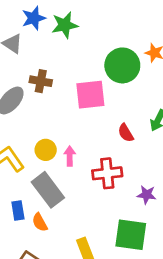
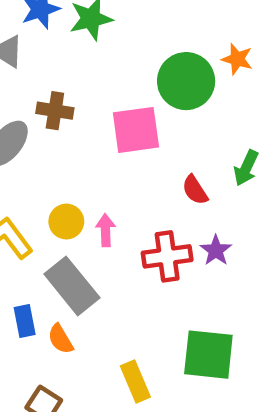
purple star: (147, 195) -> (216, 250), moved, turned 30

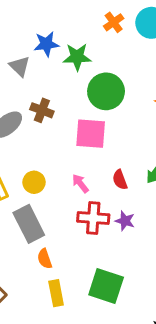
green circle: (186, 81) -> (106, 91), moved
pink arrow: (106, 230) -> (80, 183), moved, turned -48
purple star: (216, 250) -> (125, 221), turned -30
orange semicircle: (61, 339) -> (45, 259), moved

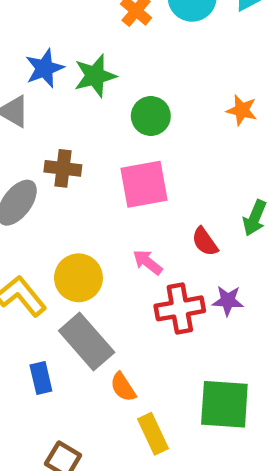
green circle: (106, 91) -> (151, 116), size x0.7
yellow circle: (34, 182) -> (78, 278), size x1.4

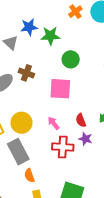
purple star: (228, 301) -> (85, 139), moved

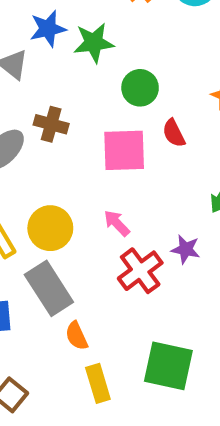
red semicircle: (81, 120) -> (174, 133), moved
red cross: (63, 147) -> (140, 271), turned -35

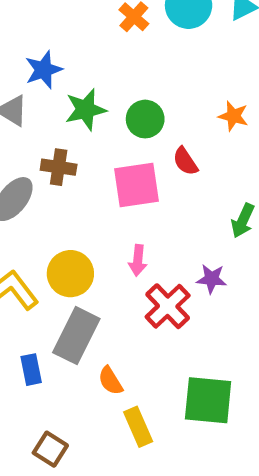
green star: (94, 43) -> (86, 110), moved
pink arrow: (117, 223) -> (138, 260), turned -124
gray rectangle: (49, 288) -> (76, 336), turned 66

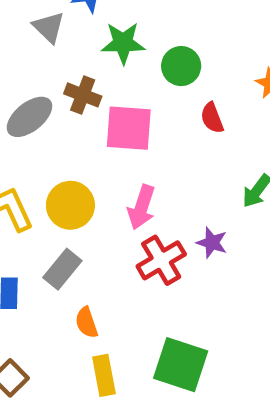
pink square: (137, 185) -> (129, 128), moved
pink arrow: (138, 260) -> (142, 207), size x1.4
gray rectangle: (76, 336) -> (62, 269), size x0.7

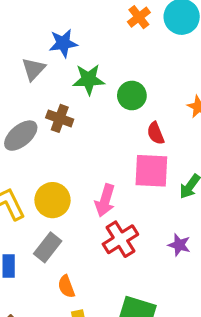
gray triangle: (49, 27) -> (34, 69), turned 30
pink square: (129, 128) -> (151, 171), moved
purple star: (212, 243) -> (179, 245), moved

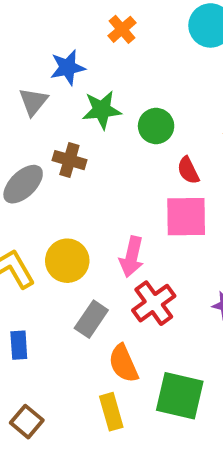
orange cross: (139, 17) -> (122, 29), moved
gray rectangle: (48, 247) -> (91, 319), moved
orange semicircle: (66, 286) -> (123, 363), moved, size x1.4

